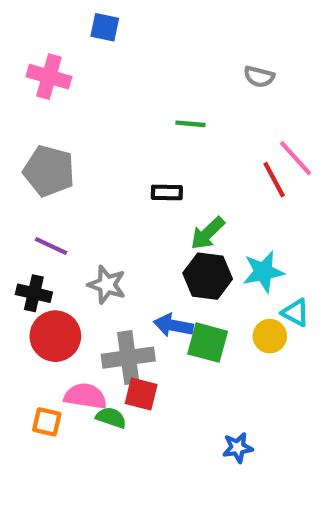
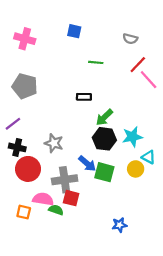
blue square: (105, 27) -> (74, 31), moved
red line: (274, 180) -> (138, 65), moved, turned 72
purple line: (51, 246) -> (13, 124), moved, turned -63
blue arrow: (173, 325) -> (87, 164), turned -150

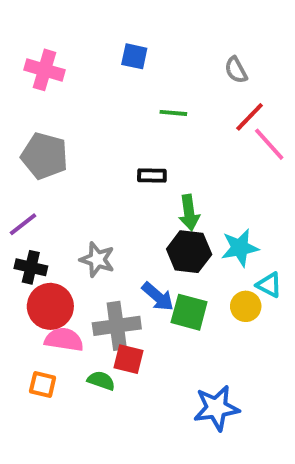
gray semicircle: (130, 39) -> (236, 70), turned 48
green arrow: (104, 117) -> (189, 213), turned -54
pink semicircle: (43, 199) -> (64, 340), moved
blue star: (119, 225) -> (216, 408), size x1.6

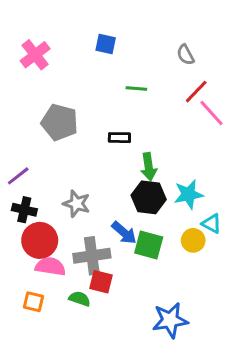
pink cross: (44, 70) -> (35, 55), turned 36
gray pentagon: (44, 156) -> (60, 122), moved

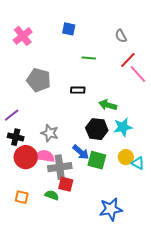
green arrow: (149, 167) -> (108, 105), moved, turned 114
cyan triangle: (212, 224) -> (138, 163), moved
pink semicircle: (50, 266) -> (45, 156), moved

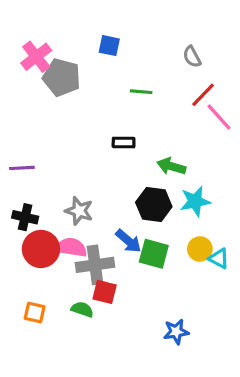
gray pentagon: (39, 80) -> (62, 77), moved
purple line: (12, 115) -> (22, 168), moved, turned 35
blue star: (111, 209) -> (176, 332), size x0.7

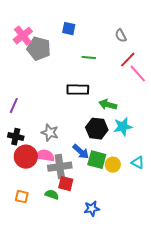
black rectangle: (124, 143) -> (78, 90), size x1.5
purple line: (22, 168) -> (14, 106), turned -63
yellow circle: (200, 249) -> (113, 165), moved
blue star: (176, 332) -> (92, 209), moved

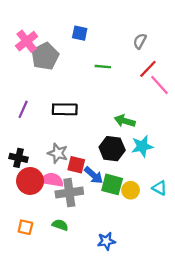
gray semicircle: (121, 36) -> (140, 41), turned 56
gray pentagon: (39, 49) -> (45, 56), turned 30
black rectangle: (78, 90) -> (65, 109), moved
purple line: (14, 106) -> (23, 109), moved
red square: (66, 184) -> (76, 165), moved

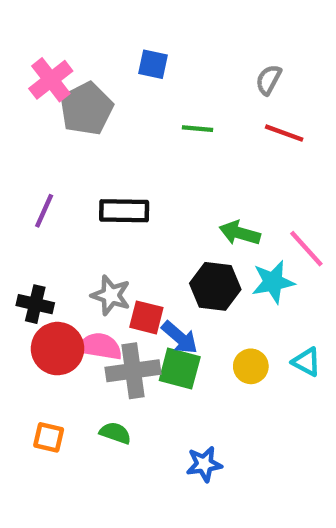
red line: (148, 69) -> (284, 133), turned 66
pink line: (159, 85) -> (306, 249), moved
green square: (112, 184) -> (180, 369), moved

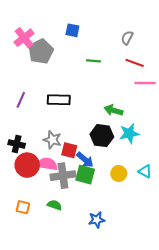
pink line: (306, 249) -> (145, 83), moved, turned -48

